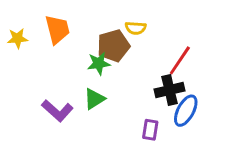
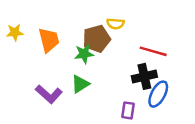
orange trapezoid: (57, 29) -> (49, 40), moved
red line: (180, 60) -> (153, 51), turned 72

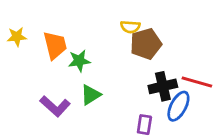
brown pentagon: (97, 39) -> (146, 44), moved
red line: (153, 51) -> (197, 82), moved
green star: (84, 54) -> (79, 61), moved

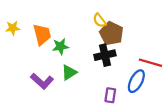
yellow semicircle: (130, 27) -> (99, 20), turned 48
brown pentagon: (146, 44) -> (111, 33), turned -30
black cross: (163, 86) -> (105, 55), moved

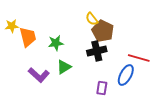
orange trapezoid: (42, 35) -> (28, 37), moved

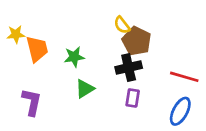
purple L-shape: (39, 75) -> (32, 102), moved, turned -120
blue ellipse: (126, 75) -> (180, 111), moved
purple rectangle: (102, 88) -> (133, 98), moved

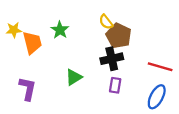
green star: (74, 57) -> (60, 30), moved, turned -30

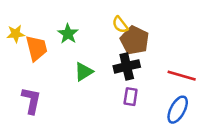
green triangle: (74, 77) -> (84, 72), moved

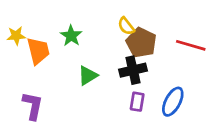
red line: (182, 76) -> (191, 45), moved
blue ellipse: (178, 110) -> (173, 102), moved

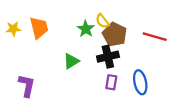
green star: (71, 36) -> (86, 29), moved
orange trapezoid: (38, 51) -> (39, 28), moved
blue ellipse: (173, 102) -> (140, 82), turned -40

